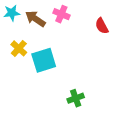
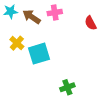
pink cross: (61, 14) -> (55, 13), turned -32

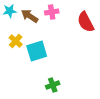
red semicircle: (91, 23) -> (86, 22), size x1.5
green cross: (67, 87) -> (53, 85), moved

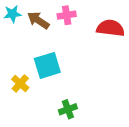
red semicircle: (86, 22) -> (110, 28), turned 125
yellow cross: (16, 41) -> (20, 83), moved

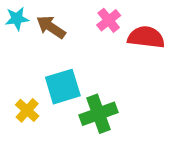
pink cross: (67, 15) -> (109, 20), moved, turned -30
green cross: (68, 109) -> (99, 114), moved, size x1.5

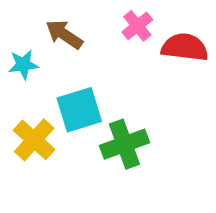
cyan star: (17, 19) -> (23, 65), moved
yellow cross: (27, 110) -> (34, 140), size x1.4

